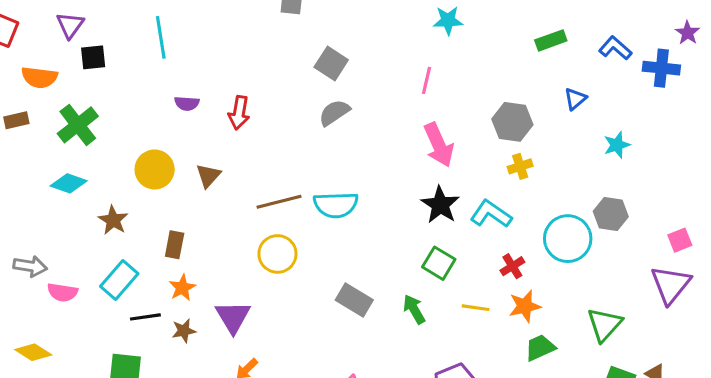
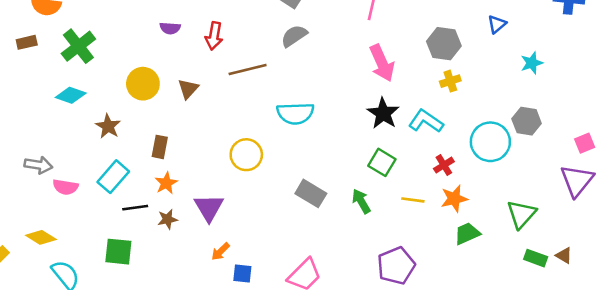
brown line: (279, 202) -> (248, 69), moved

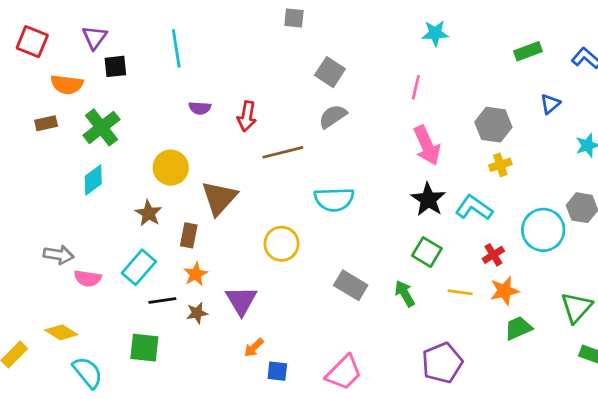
brown triangle: (188, 89) -> (219, 198), moved, size x1.6
cyan diamond: (71, 95) -> (93, 180), turned -56
brown star: (108, 126) -> (149, 213), moved

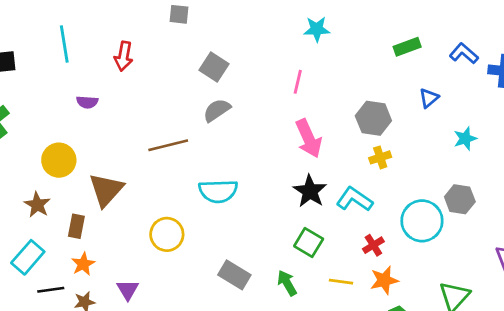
red arrow: (247, 116) -> (124, 56), moved
purple triangle: (241, 301) -> (128, 290), size x0.7

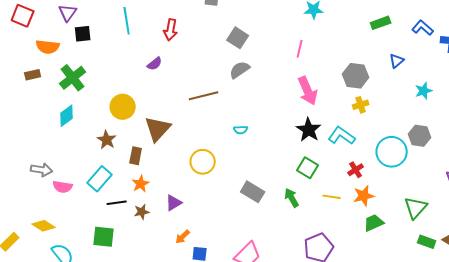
purple semicircle: (87, 102) -> (155, 64), moved, turned -42
cyan semicircle: (218, 191) -> (241, 130), size x0.5
purple triangle: (128, 290) -> (174, 203), turned 30

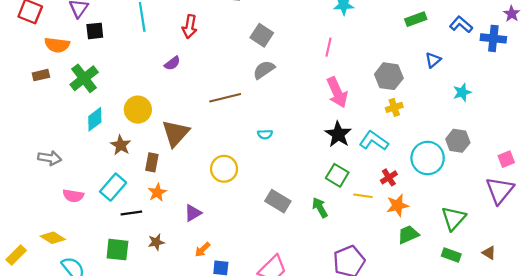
cyan diamond: (67, 116) -> (95, 119), moved
gray arrow: (42, 170) -> (50, 158), moved
yellow line: (332, 197) -> (363, 196), moved
brown star: (142, 212) -> (156, 242), moved
green rectangle: (427, 242) -> (451, 255), moved

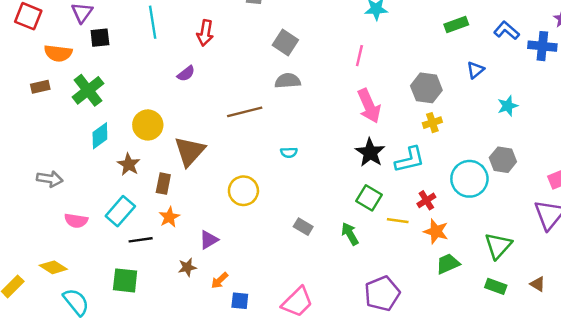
gray semicircle: (264, 70) -> (288, 81), turned 30
cyan L-shape: (374, 141) -> (410, 160), turned 132
gray rectangle: (278, 201) -> (303, 227), size x0.7
orange star: (397, 205) -> (436, 231), turned 30
brown star: (156, 242) -> (187, 267), moved

